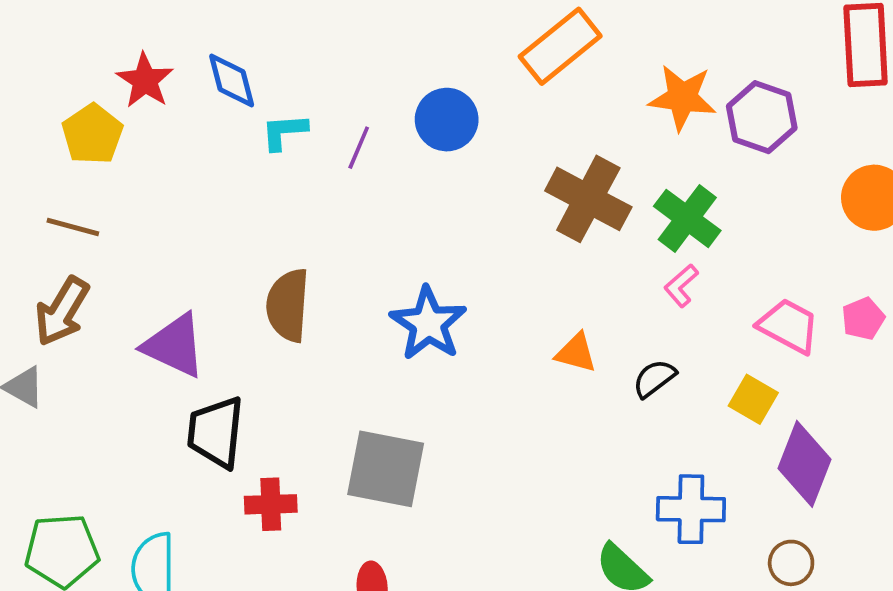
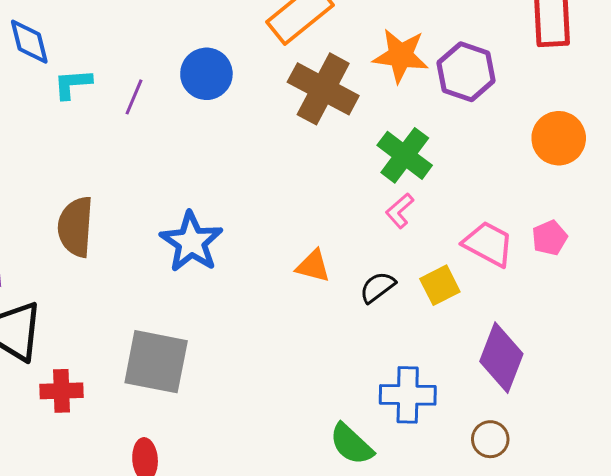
brown cross: (588, 199) -> (323, 89), moved
yellow square: (753, 399) -> (440, 285), moved, turned 33

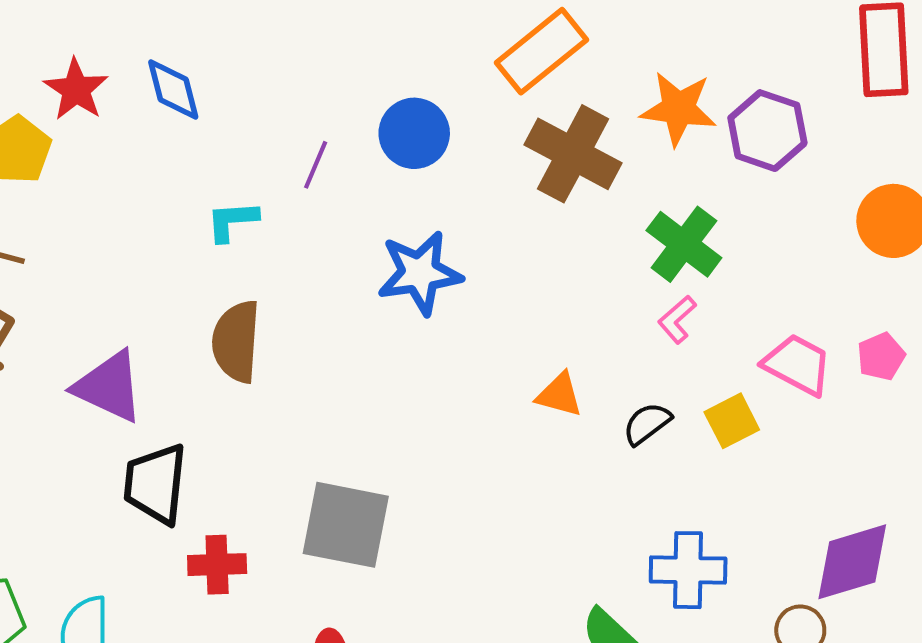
cyan L-shape: (73, 84) -> (232, 221), moved
blue star: (191, 242) -> (420, 273), moved, turned 30
purple diamond: (501, 358) -> (852, 562), moved, turned 52

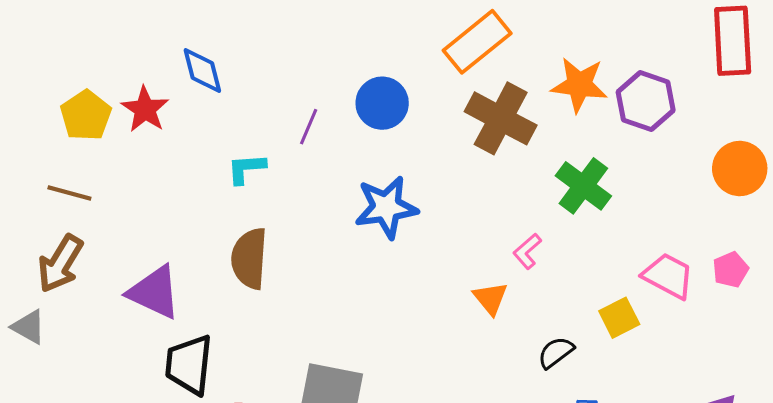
red star: (76, 89) -> (145, 109), moved
pink L-shape: (677, 320) -> (527, 251), moved
orange triangle: (559, 395) -> (490, 298), turned 36
black semicircle: (647, 424) -> (556, 352), moved

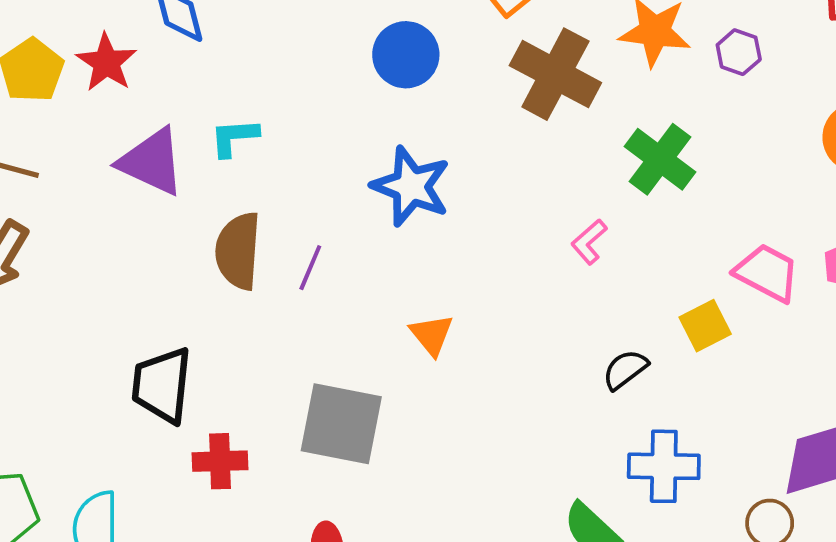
purple hexagon: (646, 101) -> (739, 52), size x0.6
purple line: (309, 127) -> (310, 268), moved
blue star: (386, 207) -> (411, 186), turned 30
purple triangle: (154, 292) -> (152, 162), moved
orange triangle: (490, 298) -> (432, 335), moved

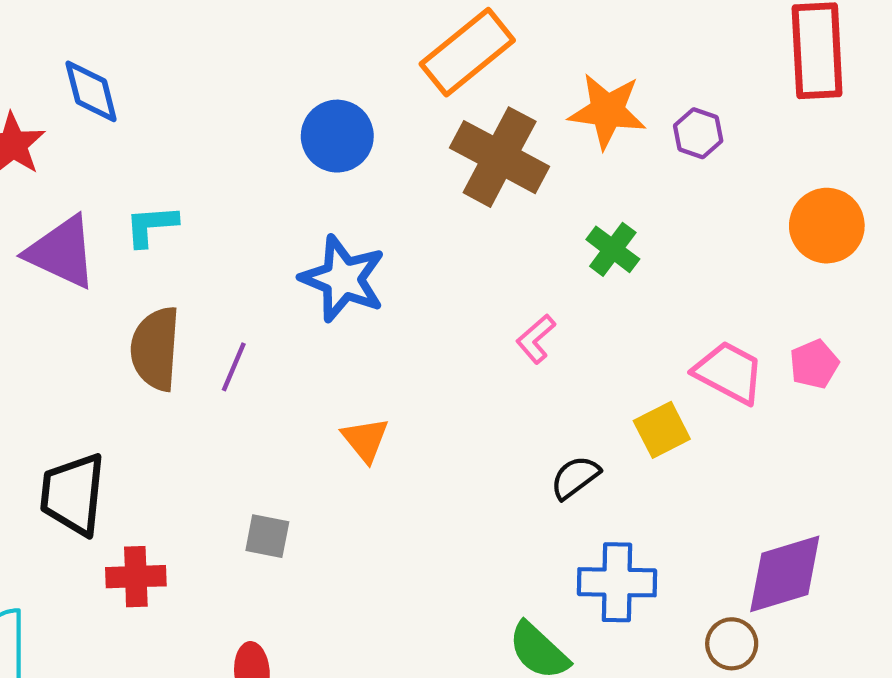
green cross: (660, 159) -> (613, 249), size x0.7
gray square: (341, 424) -> (267, 536), size x0.5

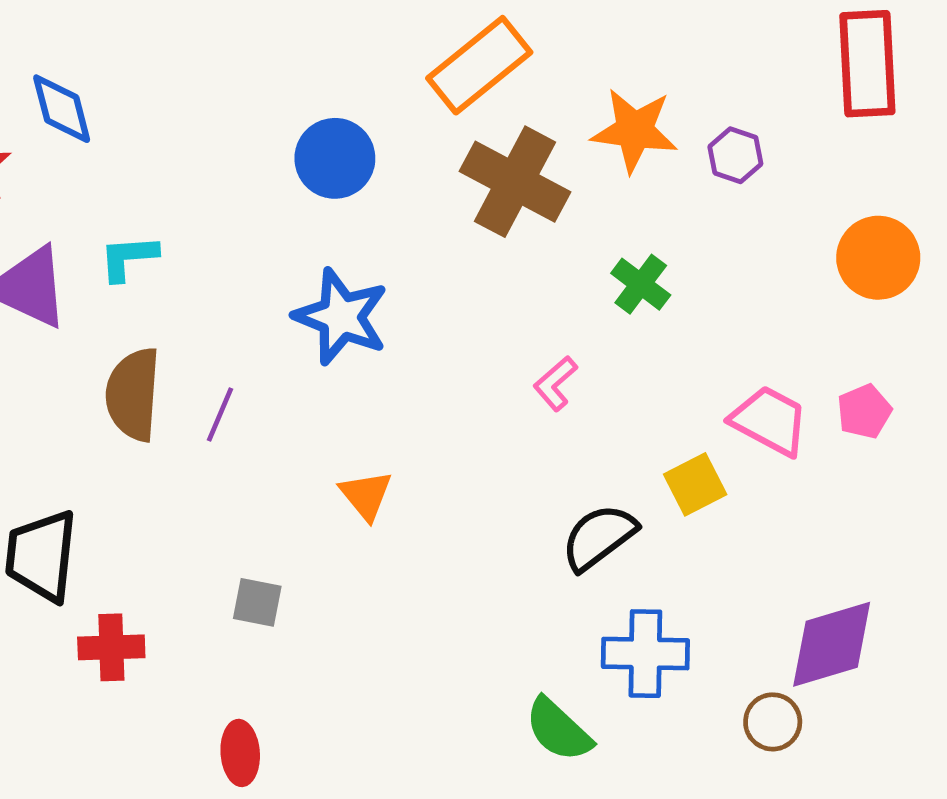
black semicircle: (575, 477) -> (599, 537), size x1.4

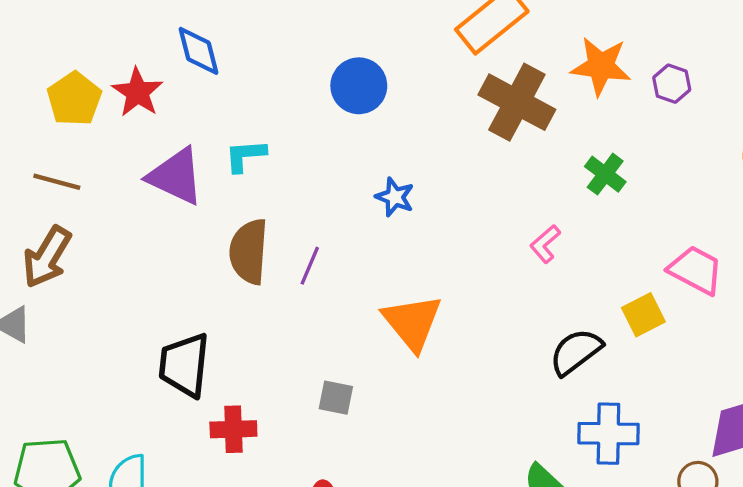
blue circle: (335, 158) -> (359, 86), moved
blue star: (341, 317) -> (395, 197), size x0.6
orange triangle: (366, 495) -> (412, 322), size x1.6

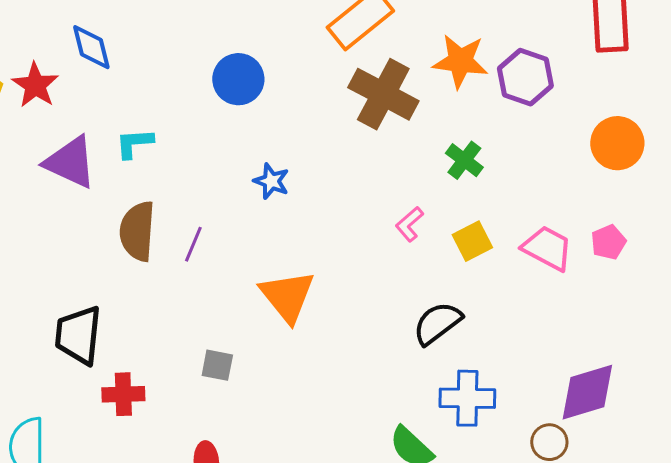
purple hexagon: (672, 84) -> (525, 77), size x1.6
yellow square: (643, 315) -> (472, 241), moved

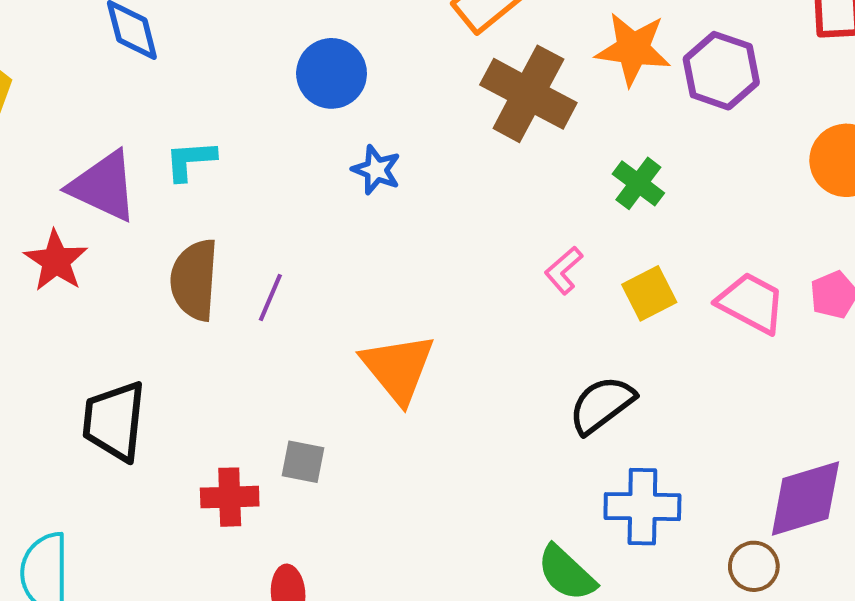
red star: (35, 85) -> (56, 261), moved
blue star: (271, 181) -> (376, 170), moved
red cross: (123, 394) -> (230, 497), moved

